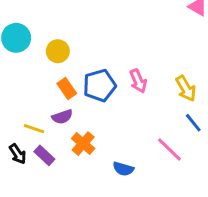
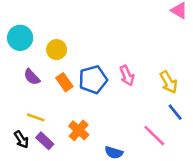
purple semicircle: (62, 117) -> (32, 77), moved, turned 66

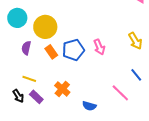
yellow circle: (57, 50) -> (45, 27), size x1.5
purple semicircle: (32, 77) -> (26, 48), turned 56
yellow arrow: (169, 82) -> (135, 41), moved

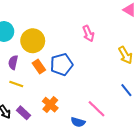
pink arrow: (99, 47) -> (88, 34), moved
yellow line: (29, 79) -> (16, 84), moved
pink line: (120, 93) -> (97, 109), moved

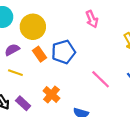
purple semicircle: (13, 62) -> (12, 50), turned 48
pink line: (97, 109) -> (101, 79), moved

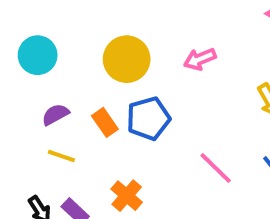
pink arrow: (92, 19) -> (200, 59), turned 91
yellow circle: (33, 27) -> (127, 59), moved

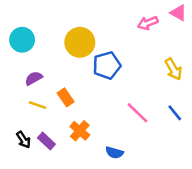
pink arrow: (200, 59) -> (148, 23), moved
blue pentagon: (148, 118) -> (107, 65), moved
orange rectangle: (105, 122) -> (66, 97), moved

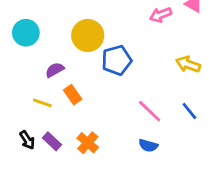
yellow arrow: (173, 69) -> (188, 64), turned 140
purple semicircle: (34, 78) -> (55, 70), moved
orange cross: (80, 131) -> (88, 143), moved
blue semicircle: (114, 153) -> (148, 145), moved

